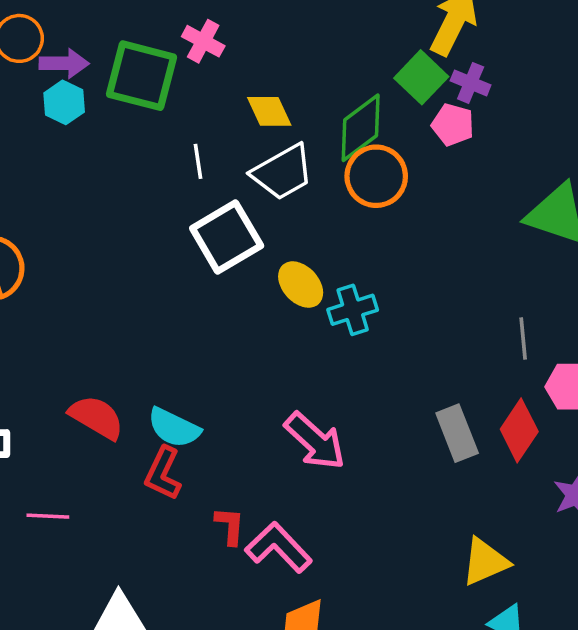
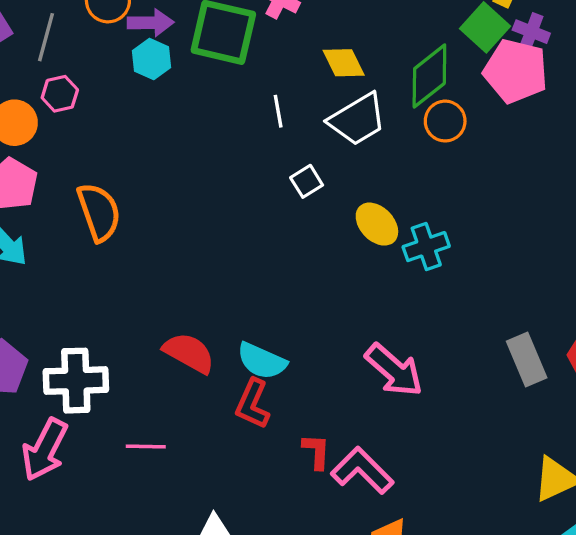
pink pentagon: (453, 125) -> (516, 71), size x1.6
orange circle: (376, 176) -> (445, 121), size x0.7
white square: (227, 237) -> (307, 181), size x0.5

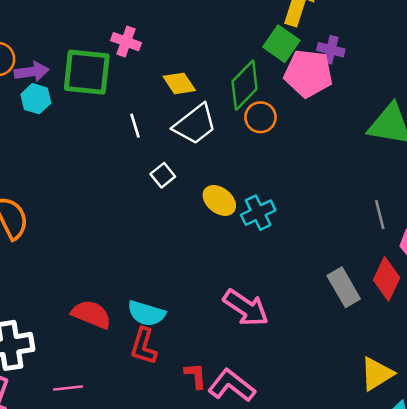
purple cross: (531, 32) -> (331, 50), moved

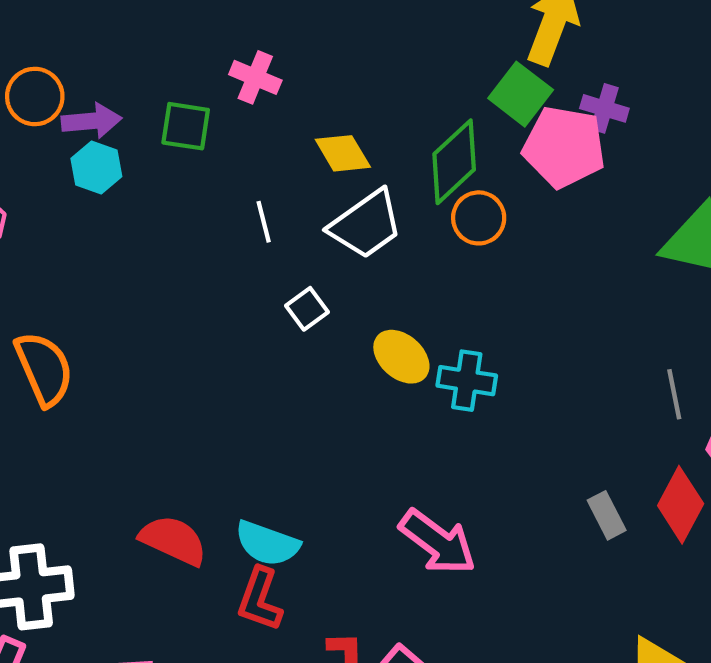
green square: (87, 72) -> (186, 126), size x0.6
cyan cross: (258, 213) -> (467, 381), turned 32
gray rectangle: (344, 287) -> (607, 515), size x0.7

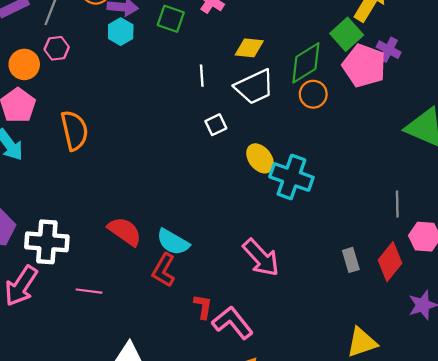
yellow diamond: (343, 153) -> (249, 48), turned -64
cyan cross: (467, 381) -> (291, 177), size x1.4

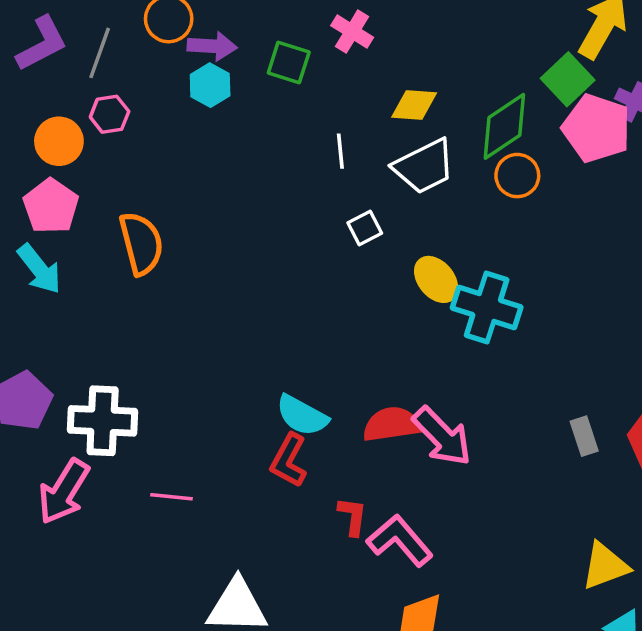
red semicircle: (125, 231) -> (392, 424), moved, turned -42

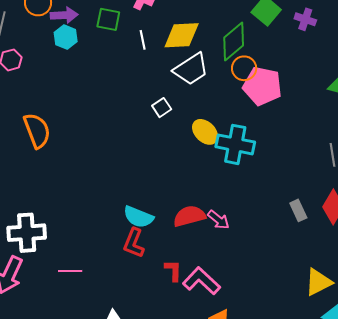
yellow diamond: (414, 105) -> (182, 35), size x1.4
pink pentagon: (597, 128) -> (262, 86), moved
white line: (340, 151) -> (143, 40), moved
pink arrow: (442, 436) -> (218, 220), size x0.6

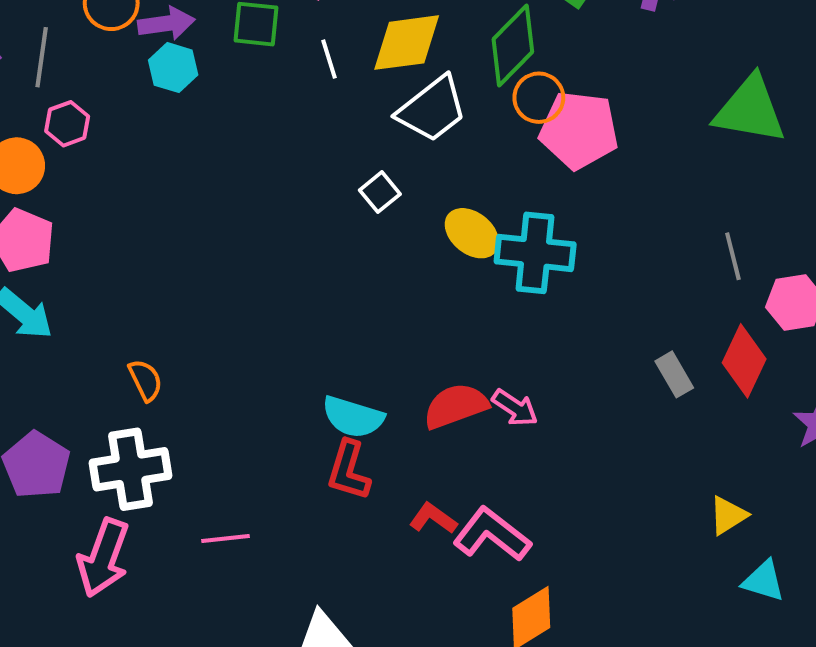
orange semicircle: (37, 131) -> (145, 380), moved, size x0.6
red L-shape: (173, 270) -> (433, 518), turned -50
yellow triangle: (318, 282) -> (728, 515), size x0.7

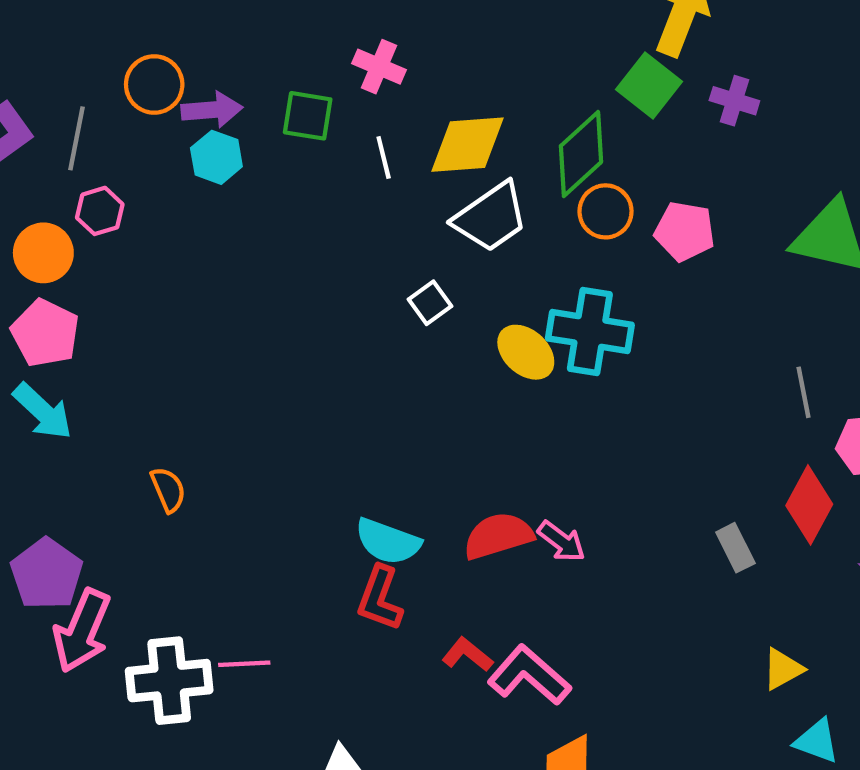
pink pentagon: (579, 130) -> (685, 231), moved, size x0.7
cyan cross: (535, 253) -> (590, 332), moved
gray rectangle: (674, 374) -> (735, 548), moved
white cross: (130, 469) -> (169, 681), moved
pink arrow: (103, 558) -> (82, 631), moved

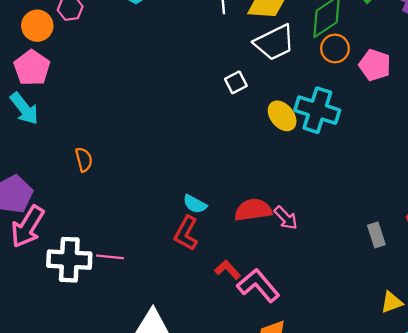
cyan semicircle: (388, 541) -> (195, 204), size x0.7

